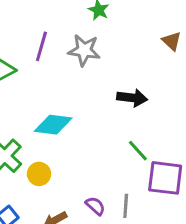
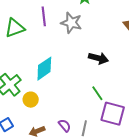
purple line: (41, 46) -> (44, 16), turned -30
cyan diamond: (53, 125) -> (44, 69), turned -50

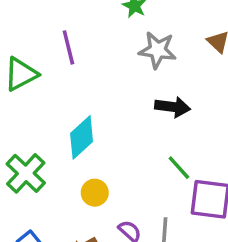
gray star: (71, 23) -> (158, 50), moved
yellow circle: (31, 100) -> (95, 193), moved

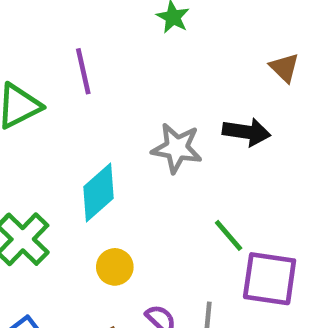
gray star: (158, 50) -> (177, 148), moved
black arrow: (173, 107) -> (247, 132), moved

